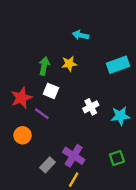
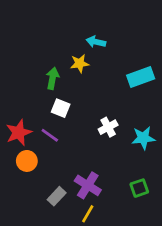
yellow star: (69, 64) -> (80, 63), moved
red star: (21, 98) -> (19, 133), moved

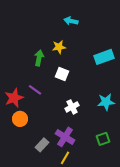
cyan arrow: (96, 42) -> (71, 21), moved
white square: (61, 108) -> (62, 74), moved
white cross: (108, 127) -> (72, 107), moved
purple line: (50, 135) -> (35, 90), moved

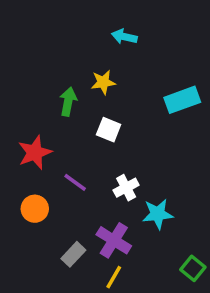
purple line: (35, 90) -> (75, 182), moved
red star: (14, 98) -> (35, 153), moved
cyan star: (106, 102) -> (158, 214), moved
green square: (103, 139) -> (193, 268), moved, turned -32

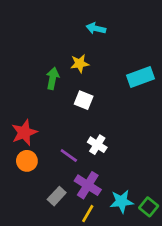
red star: (35, 153) -> (24, 132), moved
purple line: (75, 182) -> (69, 155), moved
white cross: (126, 188) -> (97, 145), turned -30
cyan star: (158, 214) -> (122, 201), moved

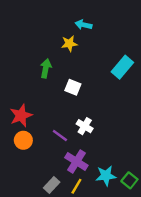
yellow star: (80, 64) -> (69, 44), moved
cyan rectangle: (140, 77) -> (122, 67), turned -30
gray rectangle: (57, 196) -> (52, 185), moved

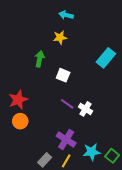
cyan arrow: (83, 25) -> (66, 15), moved
white cross: (85, 126) -> (85, 109), moved
purple line: (60, 136) -> (67, 104), moved

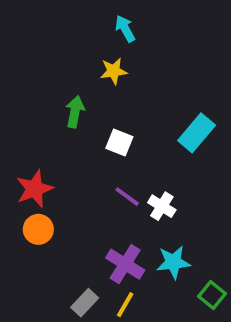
cyan arrow: (66, 15) -> (125, 29), turned 48
cyan rectangle: (106, 58) -> (197, 133), moved
cyan star: (92, 152) -> (173, 262), moved

